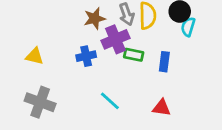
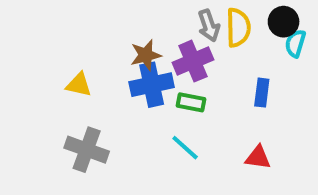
brown star: (95, 18) -> (146, 55), moved
green rectangle: (134, 55) -> (191, 102), moved
blue cross: (86, 56) -> (152, 85), size x1.5

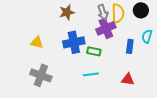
cyan semicircle: (295, 43) -> (147, 36), moved
brown star: (146, 55) -> (67, 12), moved
purple cross: (193, 61) -> (106, 28), moved
cyan line: (185, 148) -> (91, 74), turned -49

